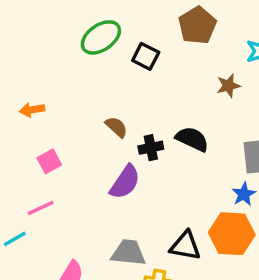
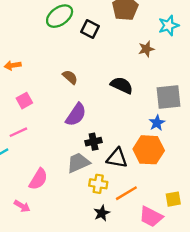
black cross: (151, 148) -> (94, 142), moved
gray trapezoid: (128, 253) -> (78, 163), turned -30

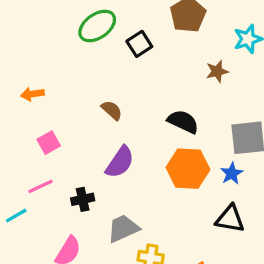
black square: (90, 29) -> (139, 44), turned 30
black cross: (94, 142) -> (83, 199), moved
orange hexagon: (149, 150) -> (188, 169), moved
black triangle: (117, 158) -> (230, 219), moved

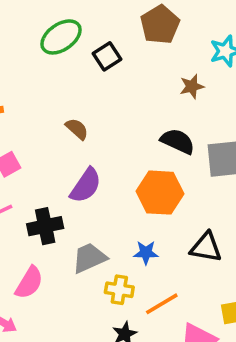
black semicircle: (183, 122) -> (178, 141), moved
blue star: (232, 173) -> (146, 253), moved, turned 30
black cross: (83, 199) -> (45, 226), size x1.4

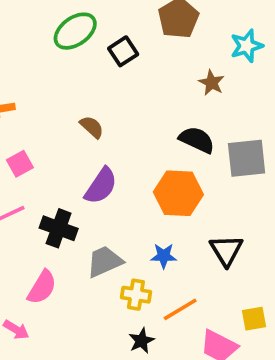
brown star: (192, 86) -> (212, 83), turned -30
black cross: (45, 226) -> (59, 228), turned 32
black triangle: (206, 247) -> (226, 250), turned 48

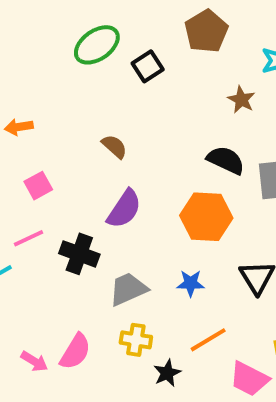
pink semicircle: (42, 287) -> (75, 352), moved
yellow cross: (136, 295) -> (136, 340), moved

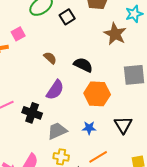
brown star: (241, 100) -> (115, 34), size x1.6
black semicircle: (226, 160) -> (83, 65), moved
pink square: (38, 186) -> (18, 34), moved

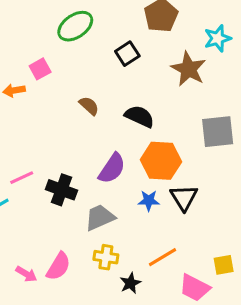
black square: (67, 17) -> (127, 54), moved
purple semicircle: (55, 90) -> (112, 168), moved
black triangle: (123, 125) -> (184, 198), moved
blue star: (89, 128) -> (149, 201), moved

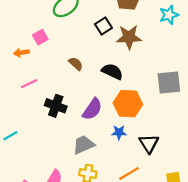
brown star: (188, 69) -> (129, 37), moved, turned -30
pink line: (22, 178) -> (29, 84), moved
black cross: (61, 190) -> (56, 106), moved
black triangle: (184, 198) -> (149, 144), moved

